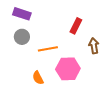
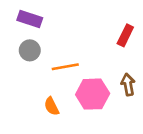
red rectangle: (76, 26) -> (125, 35), moved
brown arrow: (94, 46) -> (128, 85), moved

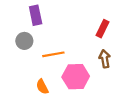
purple rectangle: (30, 19) -> (36, 15), moved, turned 60
brown arrow: (128, 85) -> (105, 59), moved

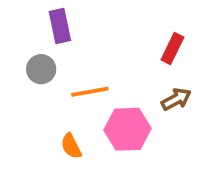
brown arrow: (105, 59) -> (176, 99), turned 72

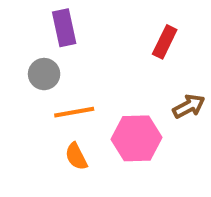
red rectangle: (172, 49) -> (165, 42), moved
orange line: (90, 92) -> (74, 112), moved

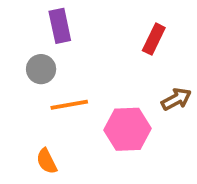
orange semicircle: (76, 156) -> (47, 161), moved

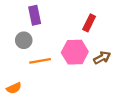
pink hexagon: (127, 129) -> (75, 52), moved
orange semicircle: (47, 161) -> (14, 88), moved, turned -88

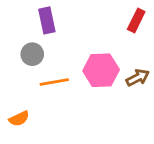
red rectangle: (89, 23) -> (136, 20), moved

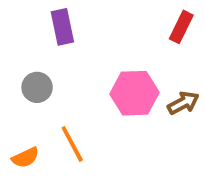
gray circle: (32, 54) -> (37, 87), moved
orange line: (54, 82) -> (72, 144), moved, turned 72

